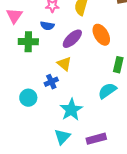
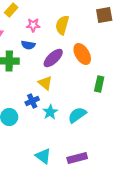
cyan semicircle: (107, 91) -> (77, 115), moved
cyan star: (71, 110) -> (50, 112), moved, size x0.7
cyan triangle: (62, 137) -> (43, 156), turned -36

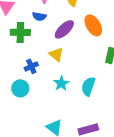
blue cross: (32, 101) -> (31, 66), moved
cyan semicircle: (77, 115) -> (88, 86), turned -36

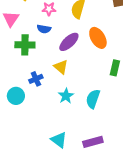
cyan circle: (20, 88) -> (16, 96), moved

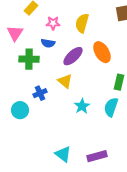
cyan star: (66, 96) -> (82, 106), moved
cyan semicircle: (93, 99) -> (111, 107), moved

